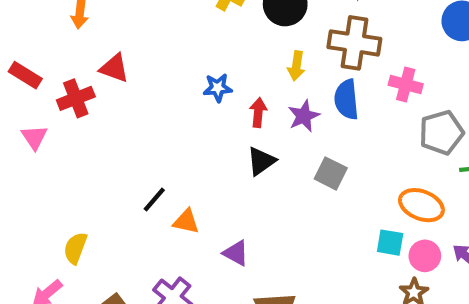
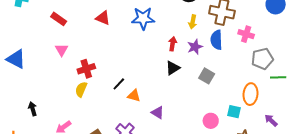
blue star: (218, 88) -> (143, 18), moved, size x1.6
red cross: (76, 98) -> (86, 69), moved
orange ellipse: (421, 205) -> (251, 94), turned 70
yellow semicircle: (75, 248) -> (81, 89), moved
pink circle: (425, 256) -> (211, 121), moved

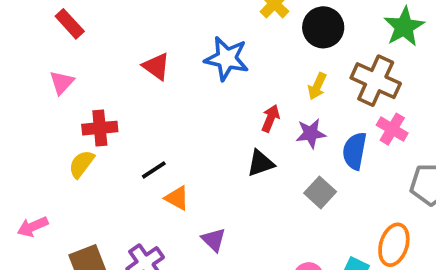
red triangle: (103, 18) -> (156, 66), moved
pink cross: (246, 34) -> (392, 129), moved
blue semicircle: (216, 40) -> (355, 151), moved

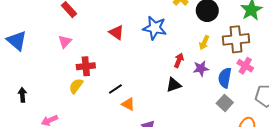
brown cross: (376, 81) -> (236, 39), turned -30
gray square: (320, 192) -> (225, 103), moved

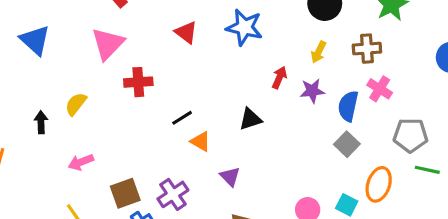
brown cross: (236, 39) -> (367, 49), size x0.7
pink triangle: (65, 42) -> (108, 44), size x1.6
black triangle: (174, 85) -> (250, 119), moved
yellow semicircle: (76, 86) -> (76, 104), moved

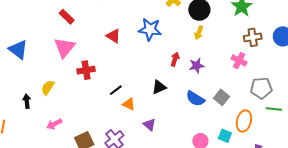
brown cross: (367, 49) -> (253, 37), moved
yellow arrow: (319, 52) -> (199, 33), moved
blue semicircle: (348, 106) -> (195, 99), moved, turned -66

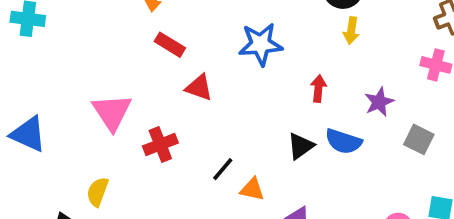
red rectangle: (67, 17) -> (170, 45), moved
red triangle: (113, 36) -> (199, 88), moved
purple star: (197, 66) -> (379, 102), moved
blue semicircle: (195, 99) -> (343, 141), moved

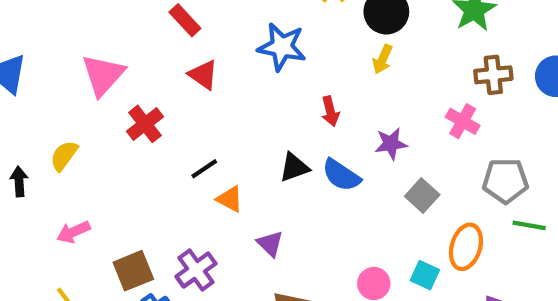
red arrow: (318, 88) -> (330, 111), turned 145
red cross: (160, 144) -> (145, 124), turned -32

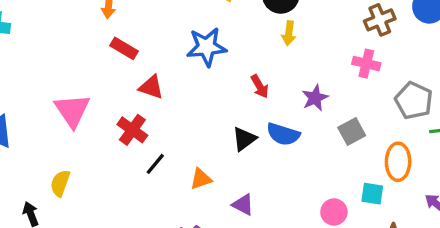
red cross: (145, 124) -> (132, 130), moved
black line: (204, 169) -> (155, 164), moved
gray pentagon: (505, 181) -> (414, 100), turned -30
gray square: (422, 196) -> (352, 131), turned 36
orange triangle: (230, 199) -> (201, 179), turned -30

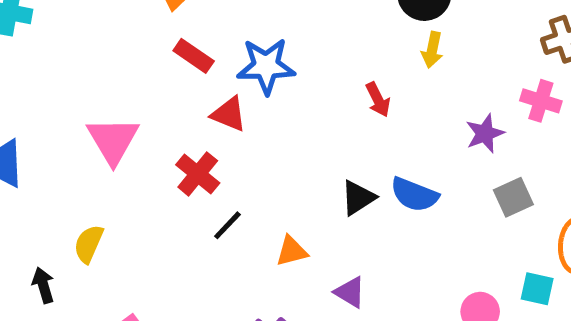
blue star: (207, 47) -> (266, 66), moved
red arrow: (260, 86) -> (378, 100), moved
purple star: (315, 98) -> (485, 133), moved

